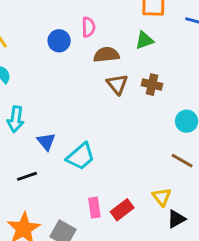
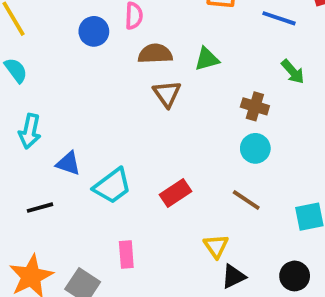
green triangle: (144, 40) -> (207, 59), moved
brown cross: (152, 85) -> (255, 106), moved
blue triangle: (46, 142) -> (68, 163), turned -36
red rectangle: (122, 210) -> (175, 193), moved

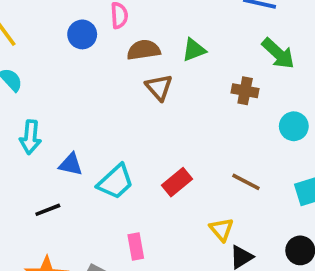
green arrow: (293, 72) -> (278, 53), size x1.4
cyan circle: (255, 148) -> (294, 126), moved

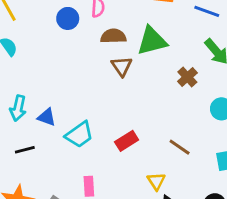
green triangle: (194, 50) -> (152, 41), size x1.6
brown cross: (245, 91) -> (187, 77), turned 30
cyan arrow: (30, 137) -> (18, 108), moved

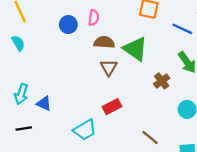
green triangle: (152, 41) -> (135, 49), turned 44
cyan trapezoid: (79, 135) -> (85, 130), moved
red rectangle: (127, 141) -> (112, 107), moved

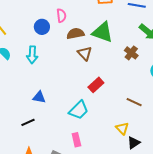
cyan arrow: (21, 94) -> (32, 55), moved

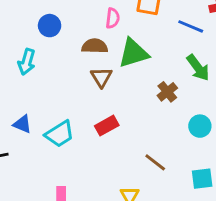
pink semicircle: (61, 16) -> (113, 18), moved
green triangle: (103, 32) -> (134, 53), turned -50
cyan trapezoid: (79, 110) -> (60, 134), moved

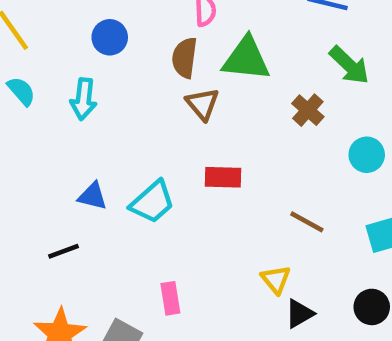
brown semicircle: (95, 46) -> (185, 58), turned -75
green triangle: (134, 53) -> (246, 59), turned 32
red rectangle: (107, 126) -> (223, 177), turned 40

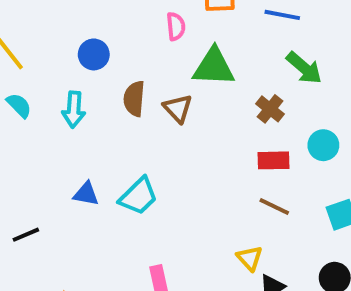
brown semicircle: (185, 58) -> (134, 99), moved
red rectangle: (223, 177) -> (274, 160), moved
black line: (63, 251) -> (26, 235), moved

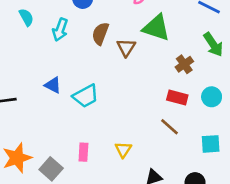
yellow triangle: (250, 258) -> (123, 150), moved

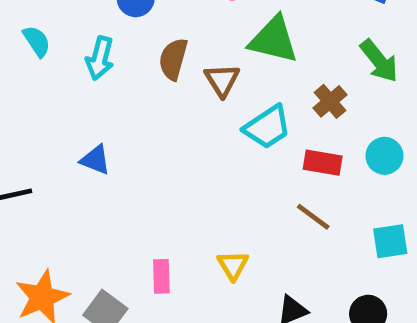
cyan trapezoid: (86, 96) -> (267, 127), moved

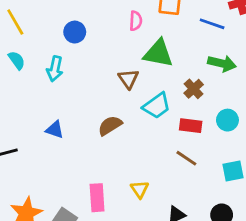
brown semicircle: (173, 59) -> (110, 126), moved, turned 45
green arrow: (379, 61) -> (222, 63), turned -36
pink rectangle: (161, 276) -> (97, 198), size x1.4

